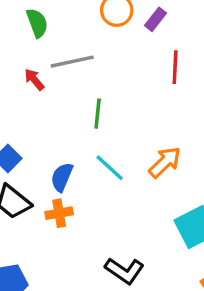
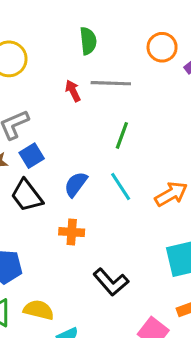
orange cross: (59, 213) -> (72, 232), moved

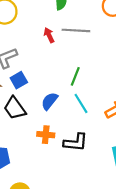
green line: (122, 135) -> (75, 76), moved
black L-shape: (111, 282) -> (76, 142), moved, turned -45

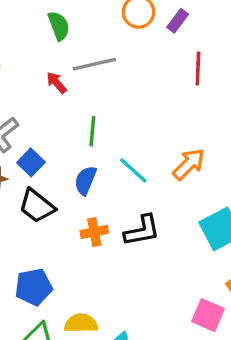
green line: (75, 76) -> (92, 131), moved

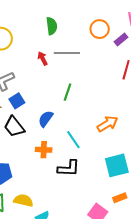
green line: (92, 131) -> (67, 92), moved
cyan line: (133, 170) -> (73, 140), moved
black L-shape: (142, 231) -> (69, 168), moved

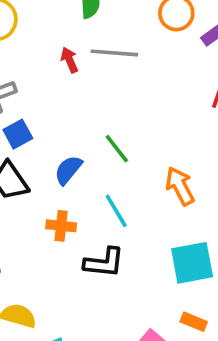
green line: (67, 92) -> (117, 149), moved, turned -60
orange arrow: (107, 124) -> (180, 186), turned -90
orange rectangle: (120, 198) -> (194, 322), turned 40

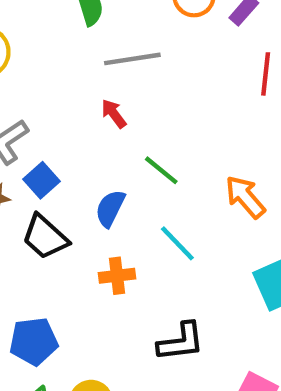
red arrow: (69, 60) -> (114, 114), moved
black L-shape: (104, 263) -> (181, 342), moved

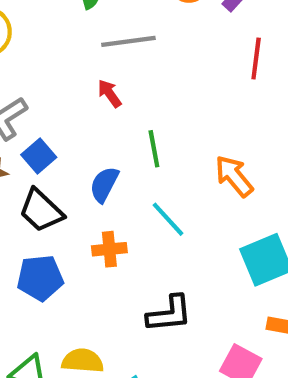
green line: (161, 170) -> (154, 149), turned 39
blue pentagon: (34, 341) -> (40, 278), moved

